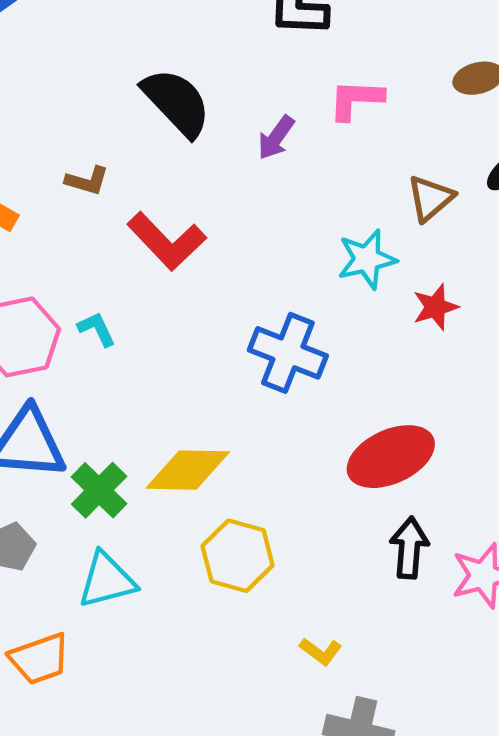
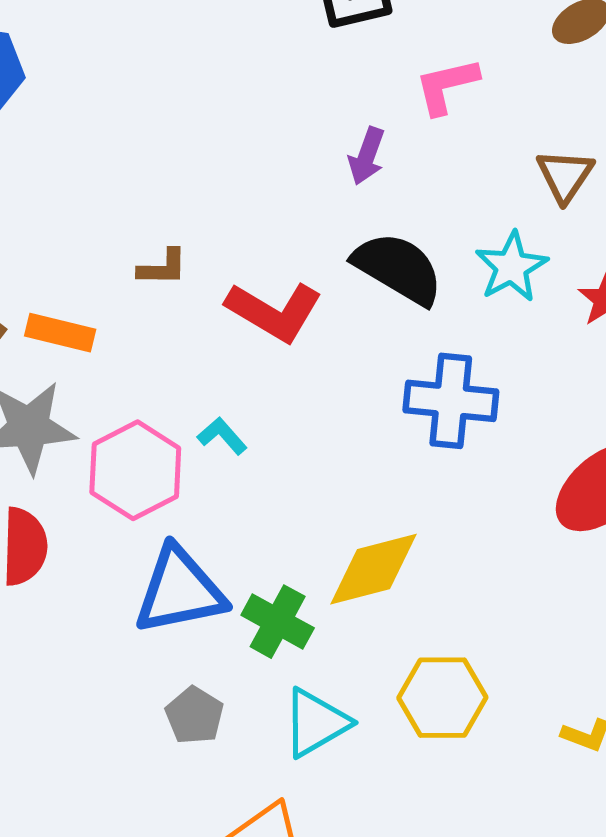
black semicircle: (177, 102) -> (398, 268), moved
yellow hexagon: (238, 556) -> (442, 698), moved

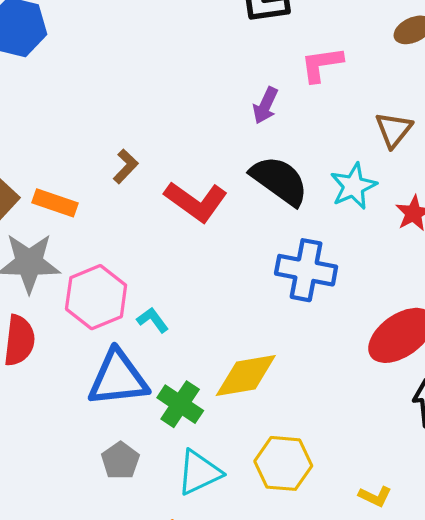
brown L-shape: (163, 268) -> (126, 166), turned -52
cyan L-shape: (222, 436) -> (153, 320), moved

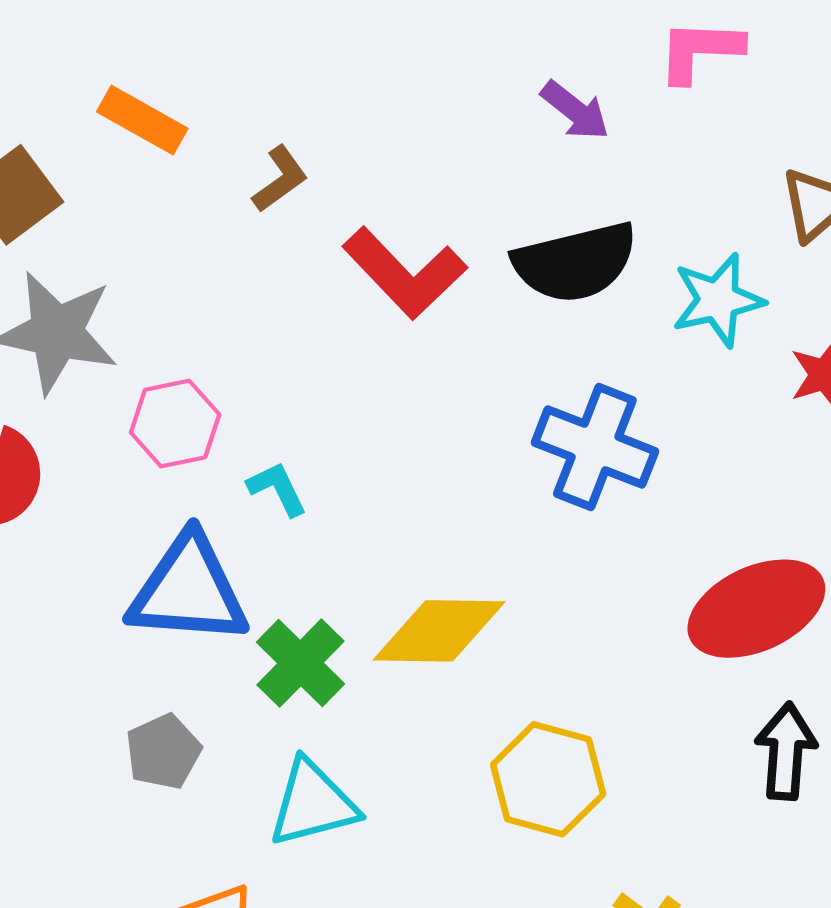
purple arrow: (265, 105) -> (575, 110), turned -87
black semicircle: (279, 181) -> (575, 262), turned 120
orange rectangle: (55, 203) -> (142, 120), moved
pink hexagon: (96, 297) -> (175, 424), size x0.7
yellow hexagon: (283, 463) -> (548, 779), moved

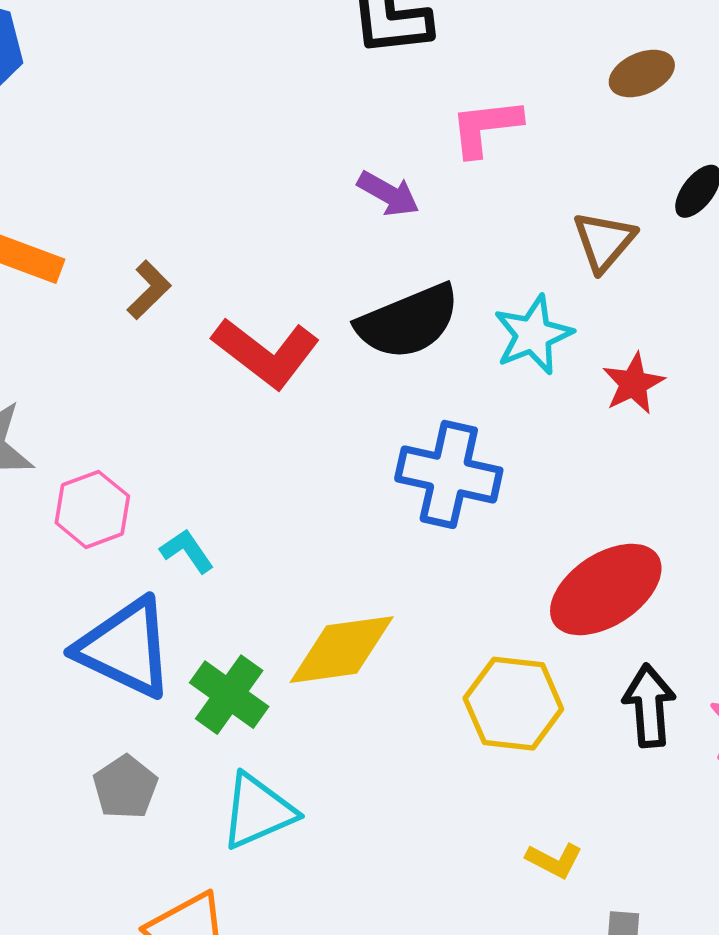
blue triangle: (188, 590) -> (125, 648), turned 30
yellow hexagon: (548, 779) -> (513, 704), moved

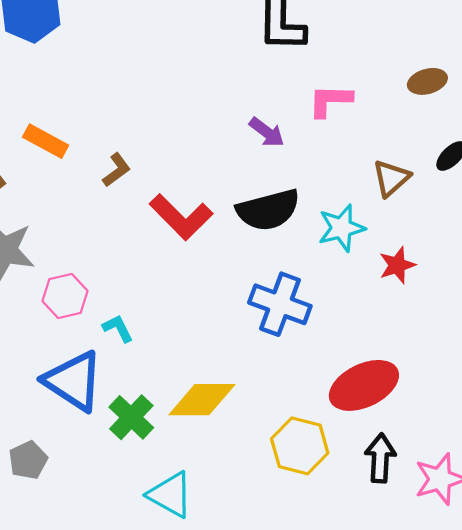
gray pentagon: (125, 787) -> (28, 460), moved
cyan triangle: (258, 811) -> (170, 495), moved, turned 45

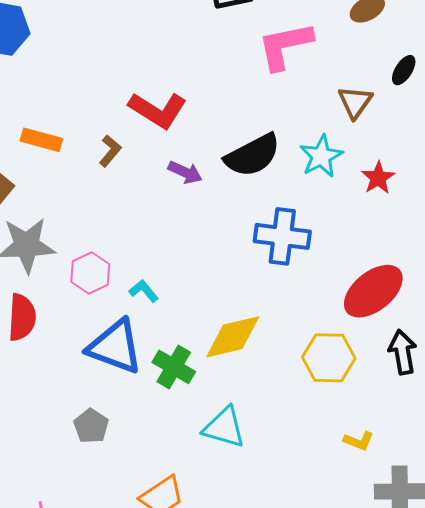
pink L-shape: (330, 101) -> (285, 46), size x1.4
purple arrow: (267, 132) -> (185, 172), moved
red L-shape: (181, 217) -> (158, 110), moved

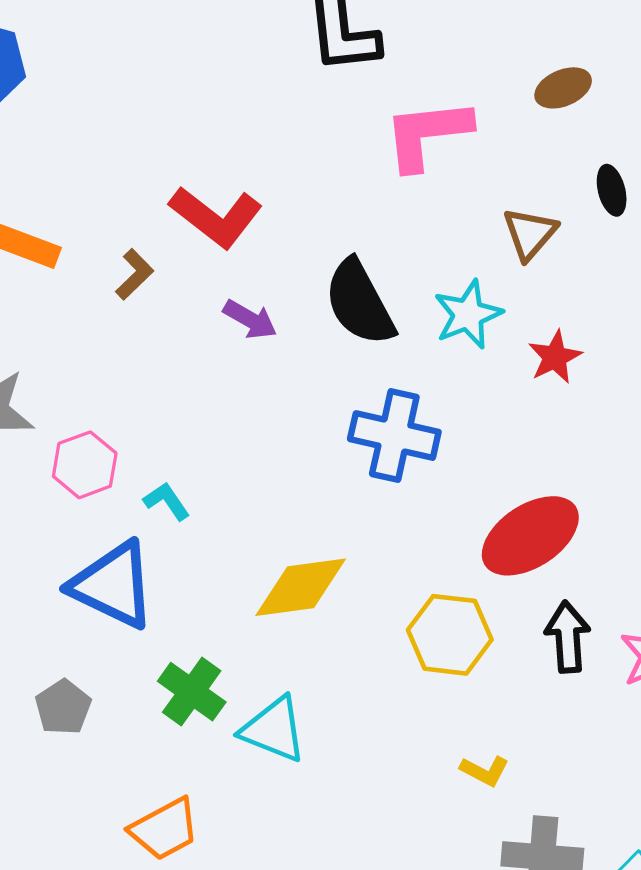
black ellipse: (404, 70) -> (612, 190), turned -52
black semicircle: (253, 155) -> (359, 303), turned 84
green cross: (174, 367) -> (192, 692), moved

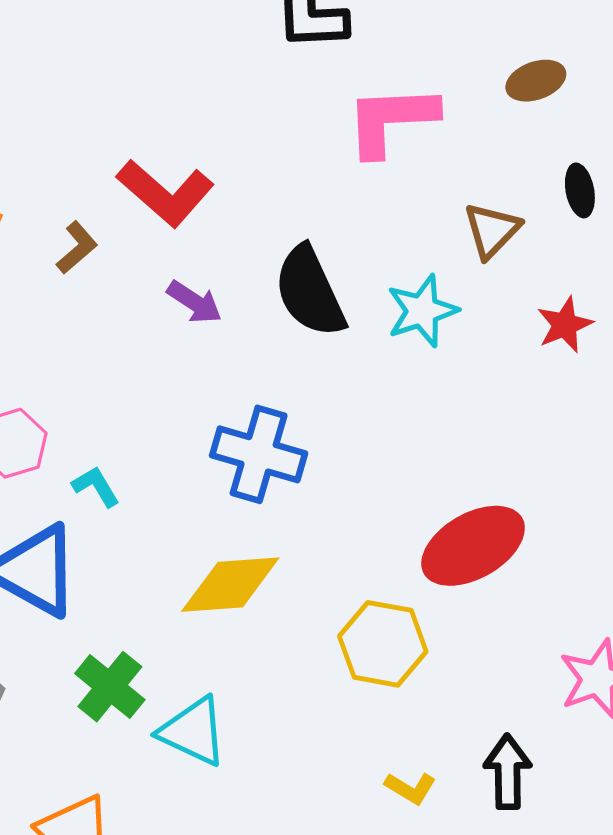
red star: (555, 357) -> (565, 325), moved
blue cross: (394, 436) -> (259, 454), moved
black arrow: (568, 637) -> (508, 772), moved

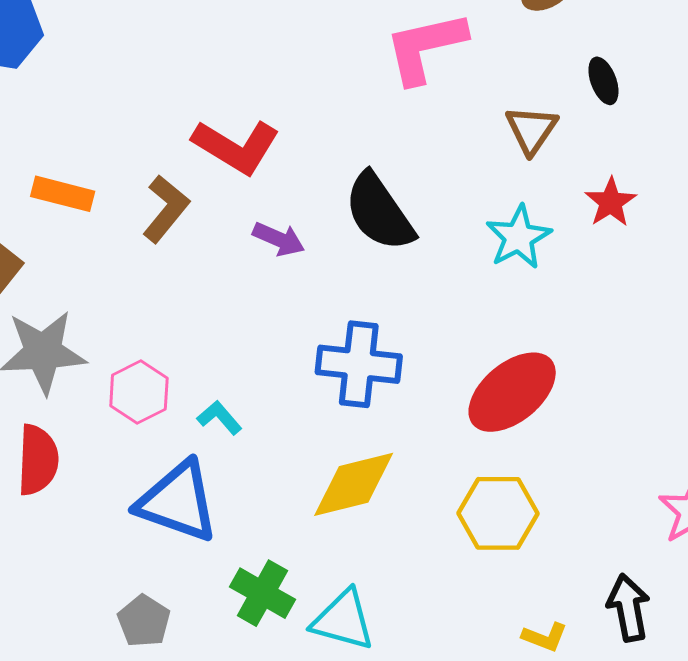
brown L-shape: (77, 248) -> (166, 209), size x1.4
cyan star: (422, 311) -> (519, 237), moved
red ellipse: (473, 546) -> (512, 392), moved

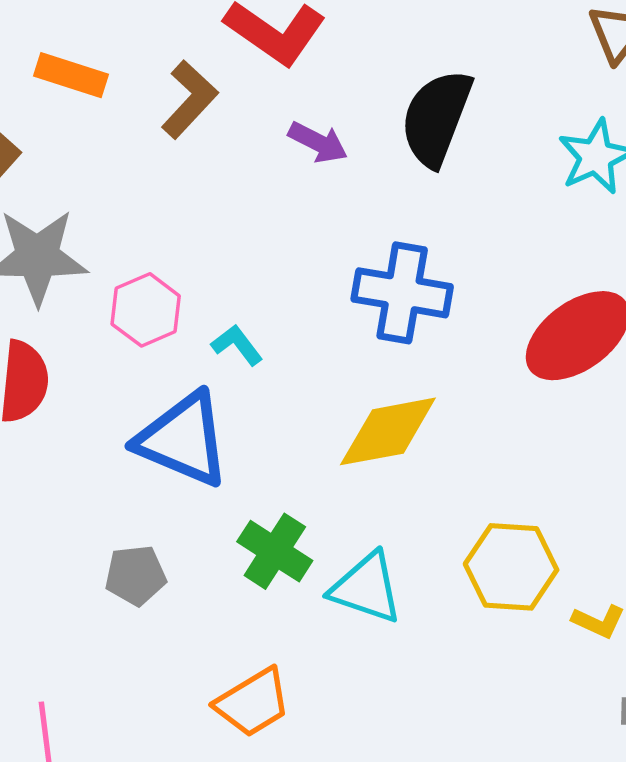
black semicircle: (379, 212) -> (436, 118), turned 52
yellow hexagon: (498, 513) -> (511, 567), moved
gray pentagon: (144, 621) -> (136, 575), turned 30

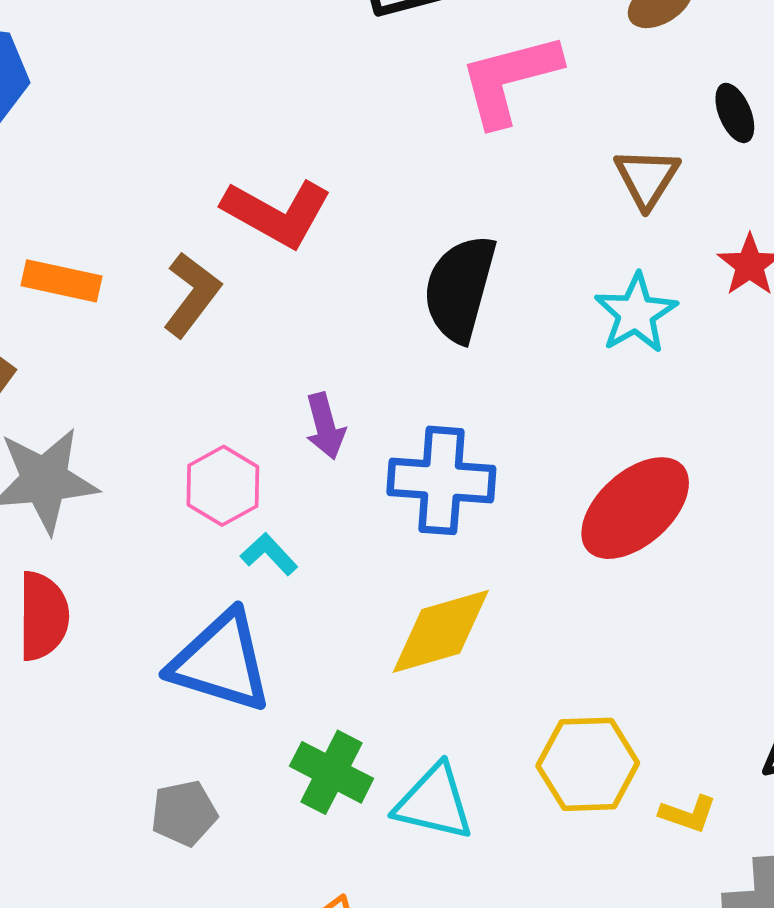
purple arrow: (318, 142) -> (325, 426), moved, turned 54
pink hexagon: (146, 310) -> (223, 486), moved

